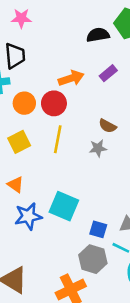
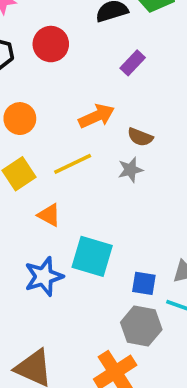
orange arrow: (71, 78) -> (97, 116), moved
red circle: (54, 103) -> (51, 44), moved
yellow line: (58, 139) -> (73, 164), turned 60
orange triangle: (16, 185) -> (49, 215), moved

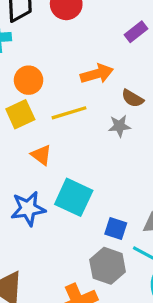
orange circle: (20, 119) -> (29, 80), moved

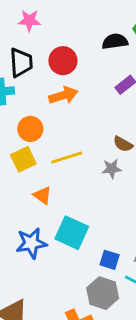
orange arrow: (97, 74) -> (63, 95), moved

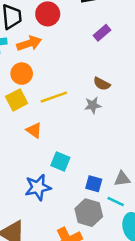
orange arrow: (63, 95) -> (29, 43), moved
cyan square: (72, 233) -> (60, 161), size x0.7
blue star: (31, 243) -> (38, 187), moved

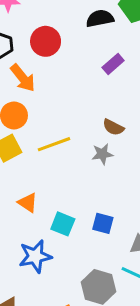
orange arrow: (29, 43) -> (23, 78), turned 70
orange triangle: (34, 130) -> (28, 203), moved
blue square: (94, 184) -> (103, 223), moved

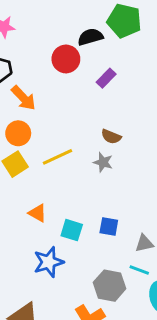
red circle: (46, 41) -> (66, 59), moved
gray star: (102, 154) -> (103, 162), turned 30

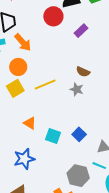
blue square: (109, 226) -> (79, 134), turned 32
blue star: (49, 262) -> (24, 159), moved

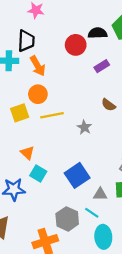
orange circle: (18, 67) -> (38, 94), moved
brown semicircle: (83, 72) -> (108, 105), moved
blue square: (79, 134) -> (77, 175), size x1.6
cyan square: (53, 136) -> (38, 174), moved

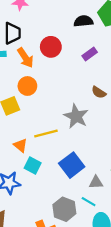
red circle: (76, 45) -> (51, 47), moved
yellow line: (52, 115) -> (46, 133), moved
gray star: (84, 127) -> (76, 116), size x1.6

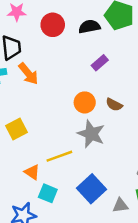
red circle: (51, 47) -> (53, 25), moved
orange circle: (27, 86) -> (85, 102), moved

